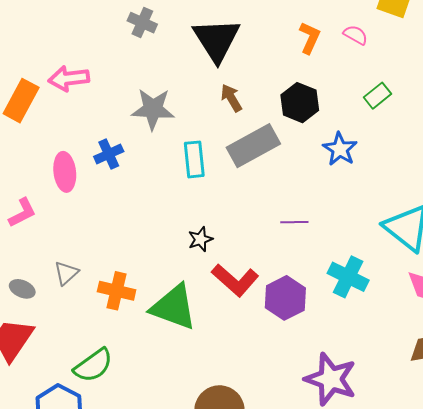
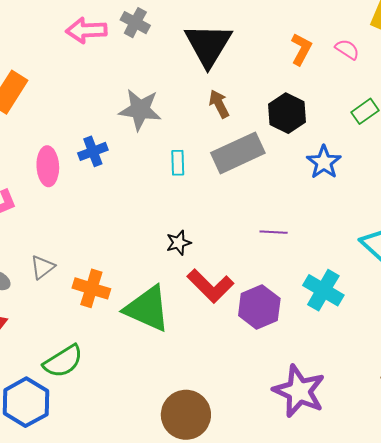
pink arrow: (69, 78) -> (86, 30), moved
cyan rectangle: (194, 159) -> (178, 163), size x0.7

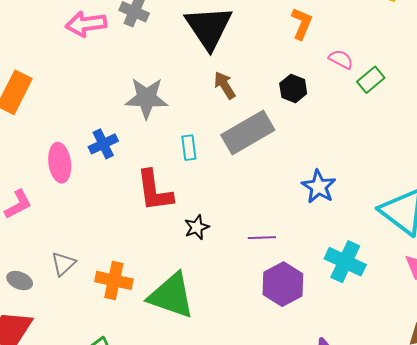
pink semicircle: (347, 49) -> (341, 59), moved
black hexagon: (287, 113) -> (293, 88), size x0.7
blue star: (324, 162) -> (319, 187), moved
purple line: (274, 232) -> (262, 238), moved
red L-shape: (210, 286) -> (154, 191), moved, turned 42

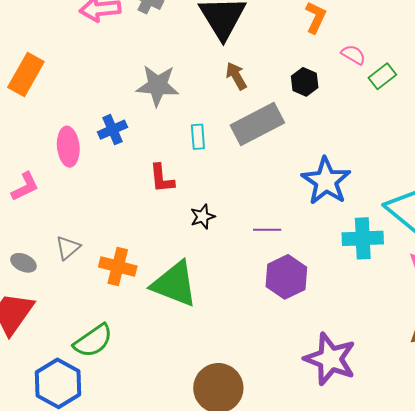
blue star: (319, 187) -> (326, 181), size x1.4
red L-shape: (154, 191) -> (162, 178), size x0.7
cyan cross: (345, 262) -> (363, 238), moved, turned -30

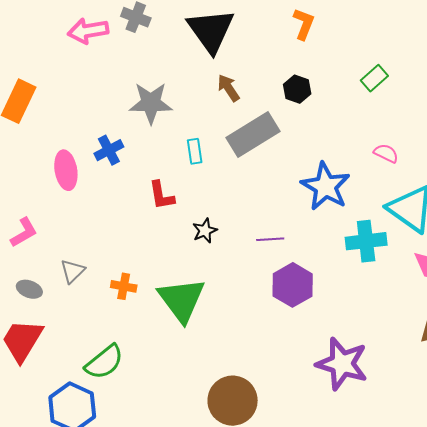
pink semicircle: (353, 55) -> (386, 153), moved
pink L-shape: (25, 187) -> (24, 232), moved
orange cross: (118, 267) -> (124, 286), size x0.7
green triangle: (175, 284) -> (182, 300), turned 36

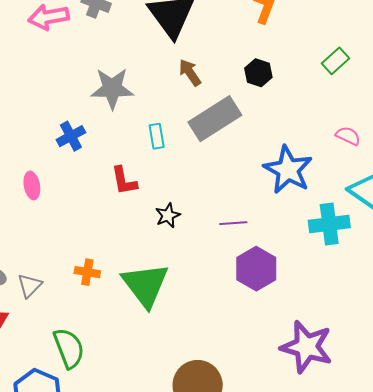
pink ellipse: (66, 170) -> (32, 185), moved, size x0.7
gray triangle: (73, 271) -> (30, 286), moved
green semicircle: (104, 362) -> (69, 348), turned -72

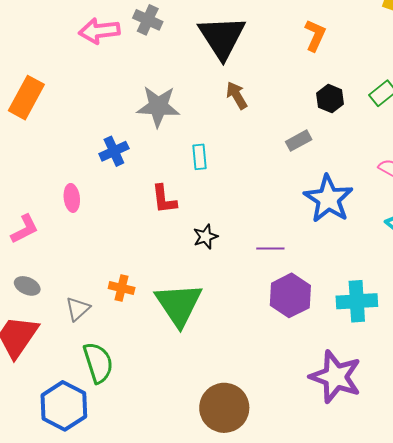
black hexagon: (258, 73) -> (330, 99), moved
gray rectangle: (215, 119) -> (299, 141), moved, size x0.5
cyan cross: (329, 224) -> (357, 301), moved
gray triangle: (30, 286) -> (78, 309), moved

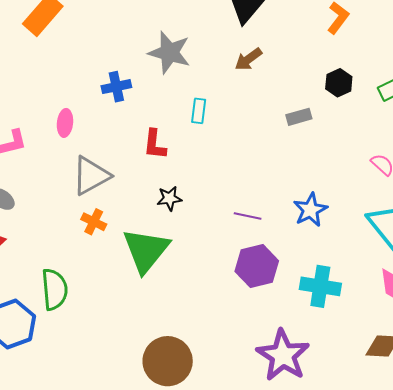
brown arrow: (237, 95) -> (248, 59), turned -108
blue star: (328, 199) -> (310, 210), moved, size x0.7
black star: (205, 237) -> (169, 198), moved
gray triangle: (78, 309) -> (91, 176), moved, size x1.6

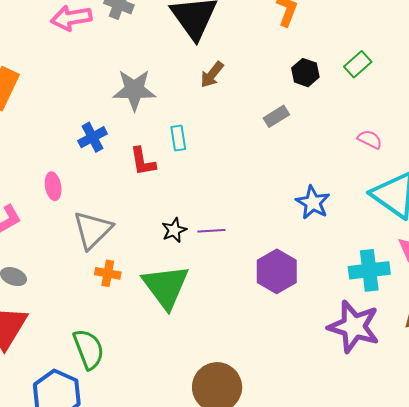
red L-shape: (155, 144) -> (143, 161), moved
purple line: (248, 216) -> (211, 231), moved
cyan cross: (320, 286) -> (369, 270), moved
purple star: (283, 355) -> (354, 327), moved

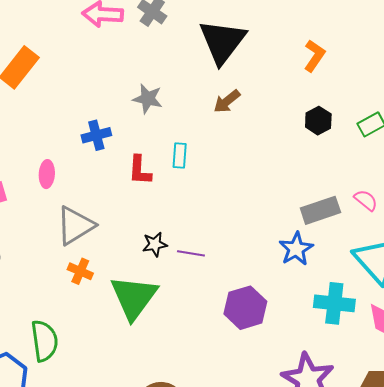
gray star: (134, 90) -> (148, 99), size x0.7
gray rectangle: (276, 116) -> (320, 210), moved, size x1.5
cyan cross: (369, 270) -> (334, 303), moved

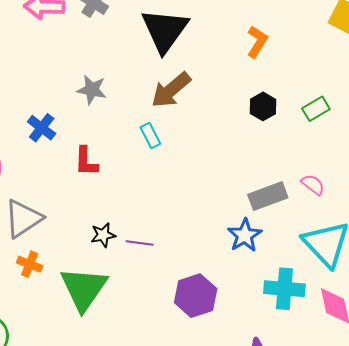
brown arrow: (227, 101) -> (171, 90), size x1.5
blue cross: (96, 135) -> (42, 128), turned -36
cyan rectangle: (180, 156) -> (150, 135), moved, turned -30

